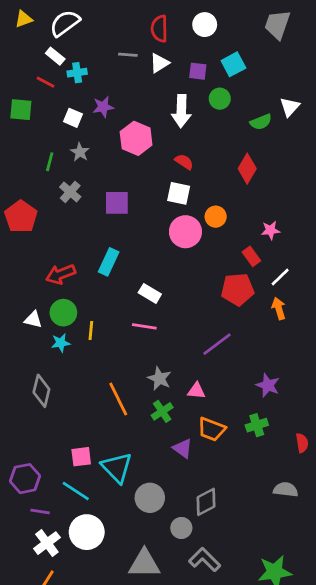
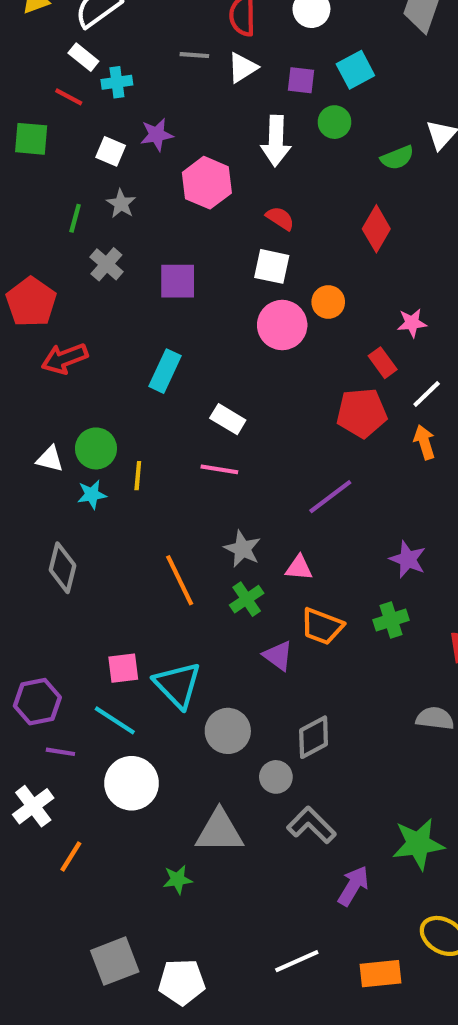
red arrow: (61, 274) -> (65, 358), moved
white cross: (47, 543) -> (33, 806), moved

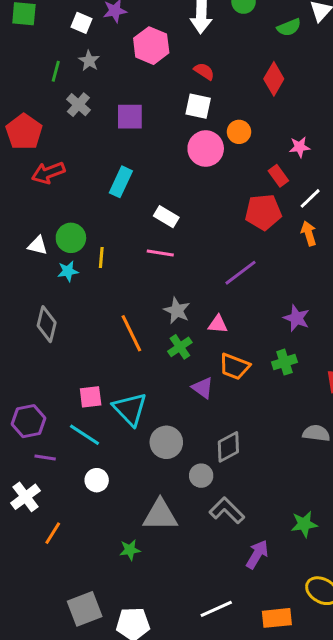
white circle: (132, 783) -> (97, 480), size x0.6
green star: (418, 844) -> (304, 524), size x0.7

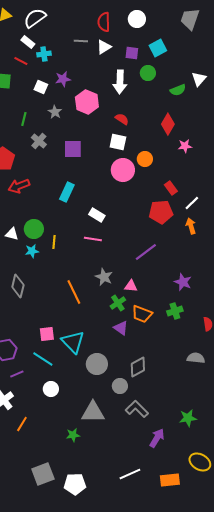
gray star: (89, 61) -> (55, 112), moved
pink star: (300, 147) -> (185, 146), moved
green cross: (180, 347) -> (118, 303), moved
purple line: (45, 457) -> (17, 374), turned -32

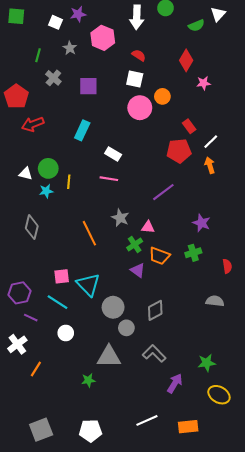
purple line: (17, 374) -> (31, 318), turned 48
gray circle: (120, 386) -> (126, 328), moved
yellow ellipse: (200, 462) -> (219, 395), moved
gray square: (43, 474) -> (41, 430), moved

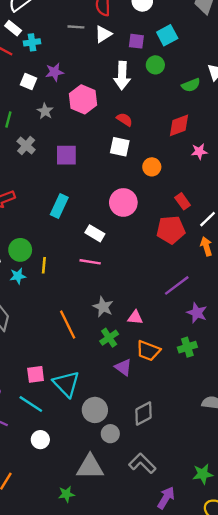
red diamond: (186, 60) -> (179, 125), turned 40
pink circle: (140, 108) -> (123, 202), moved
purple line: (163, 192) -> (177, 285), moved
green cross: (135, 245) -> (109, 338), moved

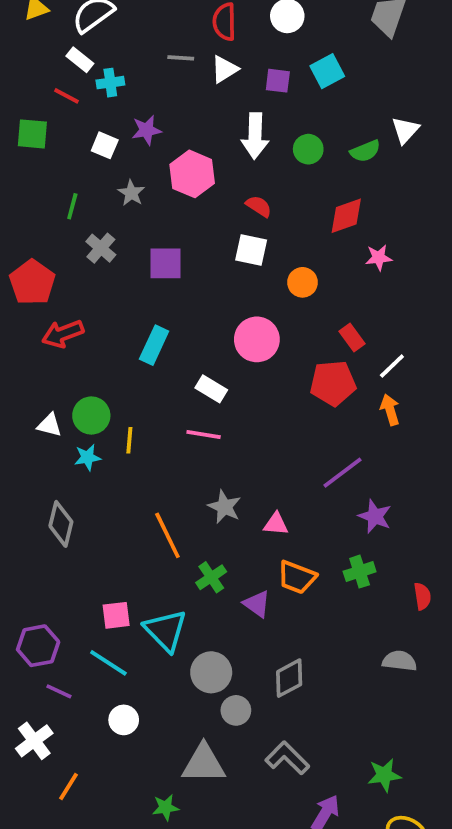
green circle: (155, 65) -> (308, 149), moved
green cross: (109, 338) -> (211, 577), moved

